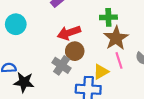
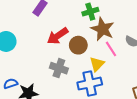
brown circle: (75, 51) -> (78, 45), moved

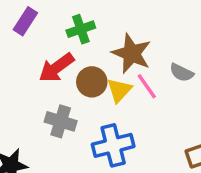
green cross: (90, 12) -> (81, 29), moved
yellow triangle: (97, 64) -> (119, 90), moved

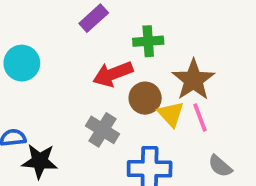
gray semicircle: (182, 73) -> (220, 166), moved
yellow triangle: (119, 90) -> (171, 114), turned -40

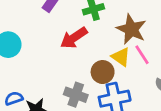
brown circle: (145, 98) -> (103, 72), moved
gray cross: (102, 130) -> (76, 95), moved

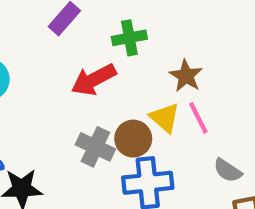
brown star: (131, 29) -> (186, 76), size x0.7
gray cross: (76, 95) -> (95, 147), moved

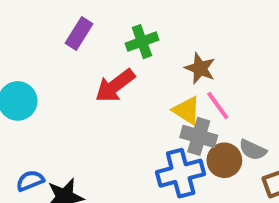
brown circle: (133, 139) -> (224, 160), moved
gray cross: (95, 147) -> (199, 136), moved

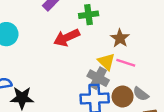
pink line: (218, 105) -> (126, 63), turned -48
gray cross: (199, 136) -> (98, 78), moved

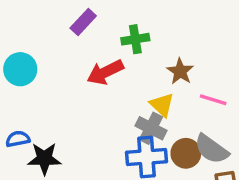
pink line: (126, 63) -> (213, 100), moved
gray semicircle: (141, 94) -> (211, 149), size x1.5

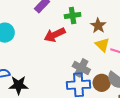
brown star: (180, 71) -> (98, 26), moved
yellow triangle: (162, 105) -> (102, 45), moved

